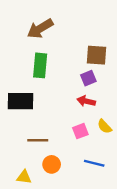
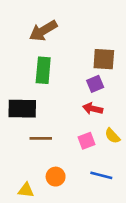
brown line: (38, 140) -> (41, 138), moved

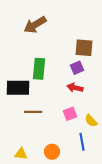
green rectangle: (43, 70) -> (39, 69), moved
yellow semicircle: (112, 136) -> (91, 121), moved
blue line: (101, 175) -> (82, 142), turned 66
orange circle: (56, 177) -> (52, 152), moved

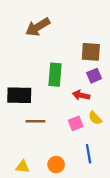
purple square: (77, 68) -> (94, 76), moved
green rectangle: (39, 69) -> (55, 75), moved
yellow semicircle: (91, 121) -> (95, 118), moved

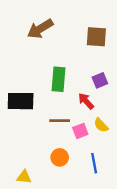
brown square: (91, 52) -> (96, 37), moved
red arrow: (81, 95) -> (86, 101), turned 35
brown line: (35, 121) -> (60, 121), moved
orange circle: (56, 165) -> (60, 157), moved

